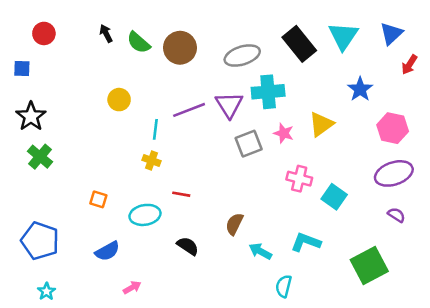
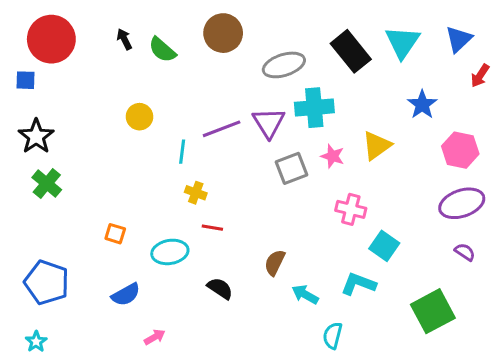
red circle: (44, 33) -> (51, 39), size x1.8
brown circle: (180, 48) -> (223, 33), moved
yellow cross: (151, 160) -> (196, 193), moved
cyan square: (334, 197) -> (384, 246), moved
cyan star: (46, 291) -> (36, 342), moved

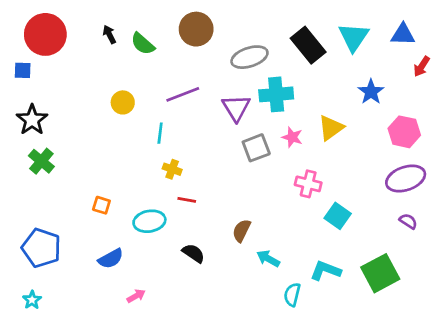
blue triangle: (459, 39) -> (403, 34), turned 45
purple line: (222, 129) -> (183, 94), moved
cyan L-shape: (358, 284) -> (326, 271), moved

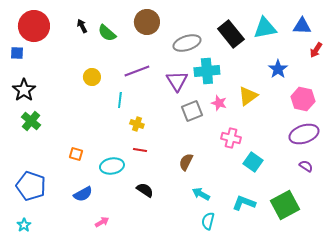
cyan triangle: (354, 37) -> (265, 28), turned 45
yellow cross: (172, 169) -> (137, 124), moved
brown semicircle: (241, 231) -> (186, 162), moved
cyan semicircle: (292, 295) -> (208, 221), moved

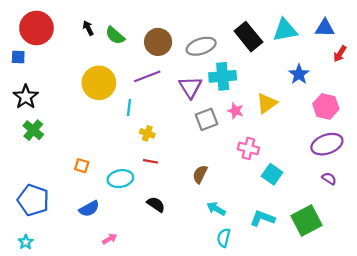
brown circle: (147, 22) -> (158, 42), moved
yellow circle: (92, 77) -> (99, 83), size x1.8

